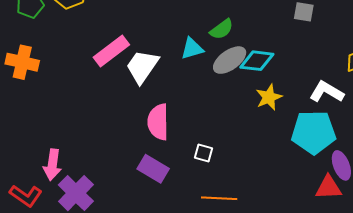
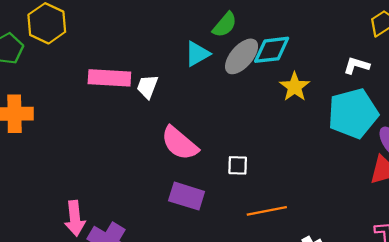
pink rectangle: (111, 51) -> (109, 78), turned 54
white trapezoid: (142, 66) -> (147, 87), size x0.6
white L-shape: (327, 92) -> (357, 66), size x0.7
pink semicircle: (158, 122) -> (180, 143), turned -36

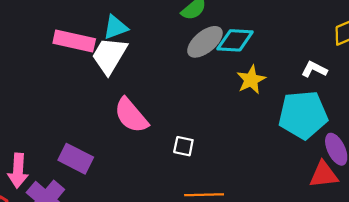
cyan triangle: (197, 54) -> (115, 27), moved
white trapezoid: (147, 87) -> (109, 56), size x1.6
purple rectangle: (187, 196) -> (76, 159), moved

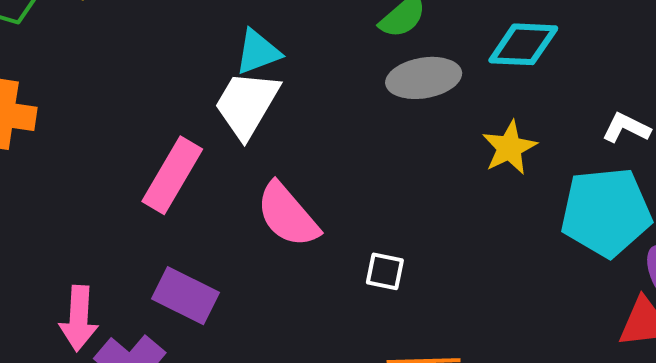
cyan diamond: (235, 40) -> (523, 44), moved
pink rectangle: (74, 41) -> (172, 175), moved, turned -72
gray ellipse: (205, 42) -> (424, 78), turned 30

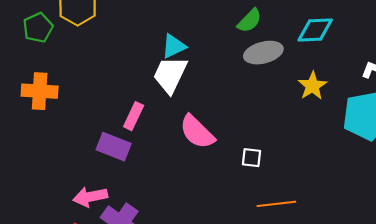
pink rectangle: (172, 175) -> (134, 116), size x0.7
purple rectangle: (186, 296) -> (114, 147), moved
pink arrow: (79, 318) -> (90, 197), turned 80

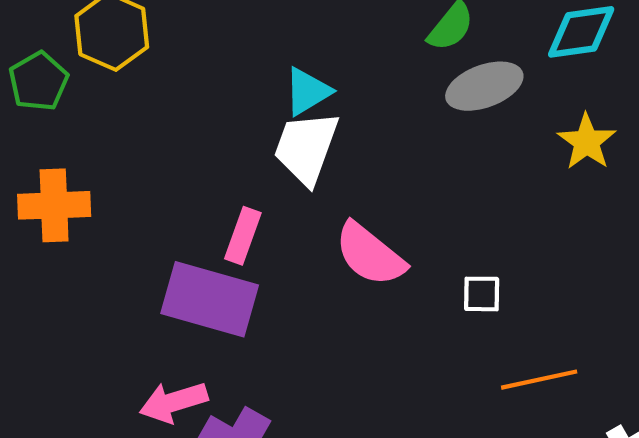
purple rectangle: (114, 147) -> (210, 299), size x1.4

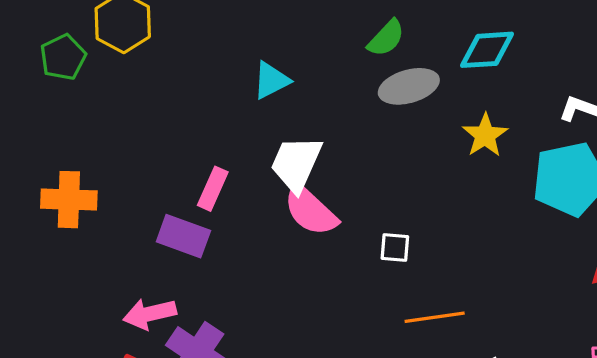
white trapezoid: (306, 148) -> (296, 164), moved
orange cross: (54, 205) -> (69, 200), moved
purple rectangle: (210, 299) -> (183, 236), size x0.7

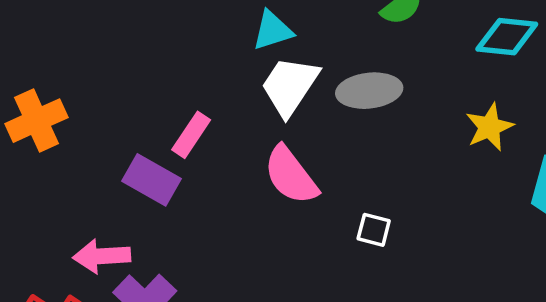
gray ellipse: (409, 86) -> (369, 91), moved
white trapezoid: (296, 164) -> (290, 86), moved
orange cross: (69, 200) -> (37, 121), turned -36

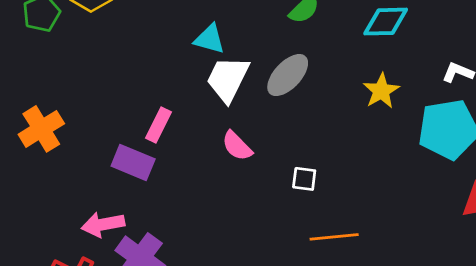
cyan triangle: (273, 30) -> (210, 39), turned 40
gray ellipse: (369, 91) -> (288, 75), turned -33
pink semicircle: (291, 175) -> (237, 146), size x0.7

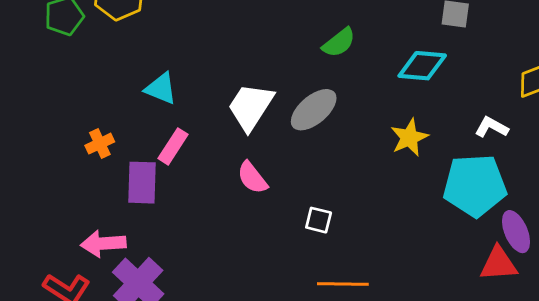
cyan triangle: (210, 39) -> (161, 89), moved
orange cross: (41, 129) -> (100, 144), moved, size x0.6
purple rectangle: (133, 162) -> (142, 183), turned 63

